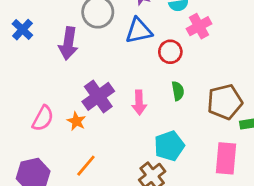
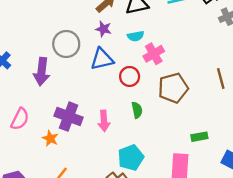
purple cross: (98, 96) -> (69, 117), turned -32
brown pentagon: (225, 102) -> (173, 88), moved
pink semicircle: (43, 118) -> (20, 119), moved

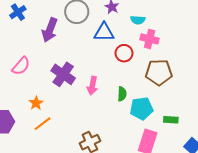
pink cross: (154, 54) -> (150, 39), turned 30
green semicircle: (137, 110) -> (122, 94), moved
orange star: (50, 138) -> (36, 103), moved
cyan pentagon: (131, 158) -> (142, 108), moved

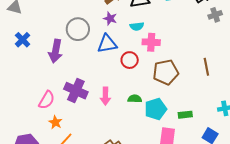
pink semicircle: (21, 66) -> (47, 100), moved
green semicircle: (122, 94) -> (135, 99), turned -80

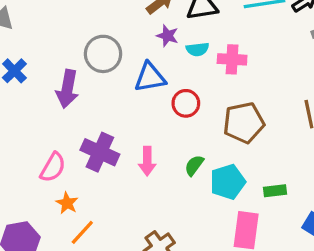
purple star: (110, 18) -> (167, 36), moved
pink cross: (151, 42) -> (232, 59), moved
green semicircle: (135, 99) -> (194, 165), turned -56

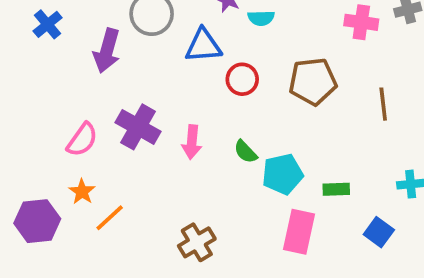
pink cross: (232, 59) -> (361, 22), moved
brown pentagon: (244, 123) -> (313, 81), moved
green semicircle: (194, 165) -> (246, 152), turned -85
orange star: (67, 203) -> (82, 192), moved

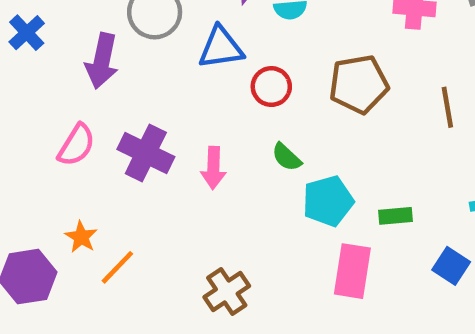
pink semicircle: (82, 140) -> (76, 145), moved
green semicircle: (246, 152) -> (287, 157), moved

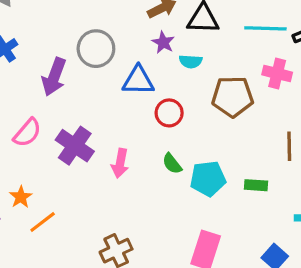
brown pentagon: (359, 84) -> (233, 97), moved
cyan pentagon: (328, 201) -> (208, 179), moved
green rectangle: (395, 216) -> (256, 185), moved

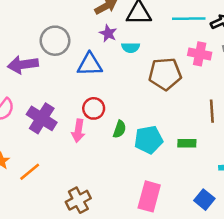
purple arrow: (54, 77) -> (23, 65), turned 64
red circle: (169, 113) -> (94, 108), moved
green semicircle: (172, 164) -> (120, 129), turned -120
orange line: (43, 222) -> (30, 172), moved

